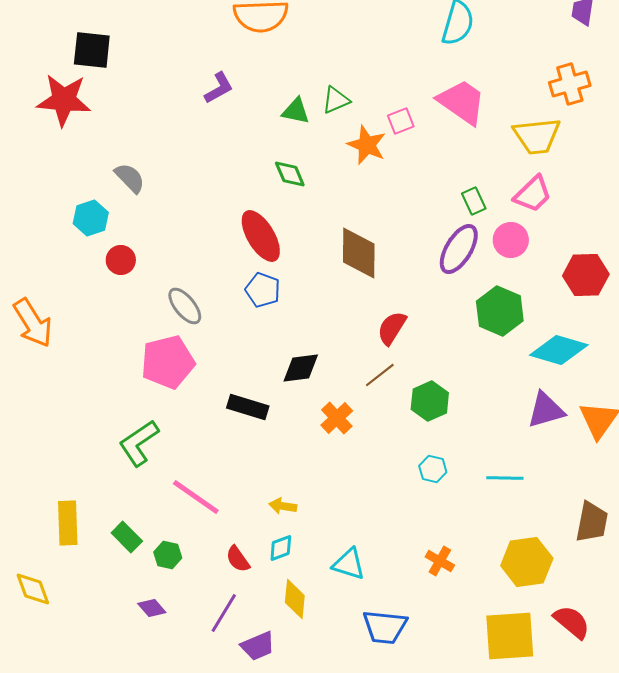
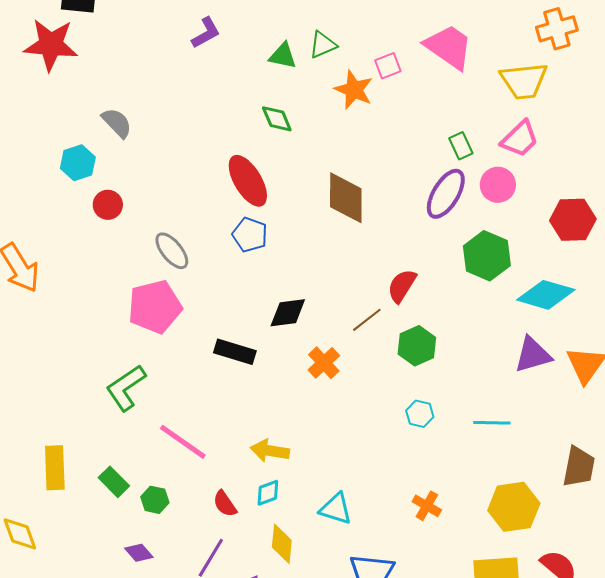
red semicircle: (392, 328) -> (402, 286), moved
yellow arrow: (283, 506) -> (270, 451), size x1.4

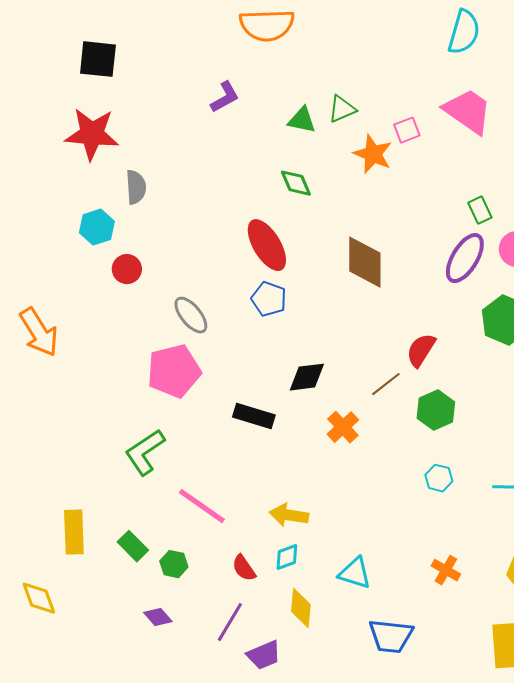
red star: (51, 45) -> (92, 134), moved
gray semicircle: (117, 123) -> (136, 187), turned 40

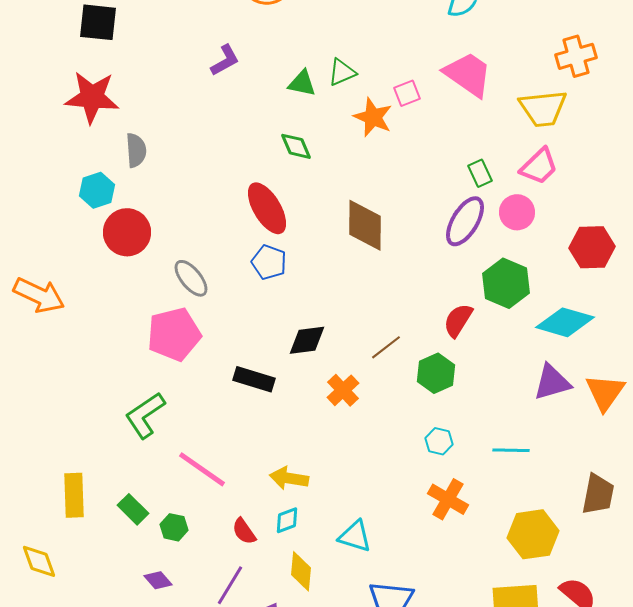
red circle: (127, 269) -> (127, 232), size x1.6
orange arrow: (39, 332) -> (39, 295), turned -33
red semicircle: (421, 350) -> (458, 320), moved
orange cross: (446, 570) -> (448, 499), moved, size x1.4

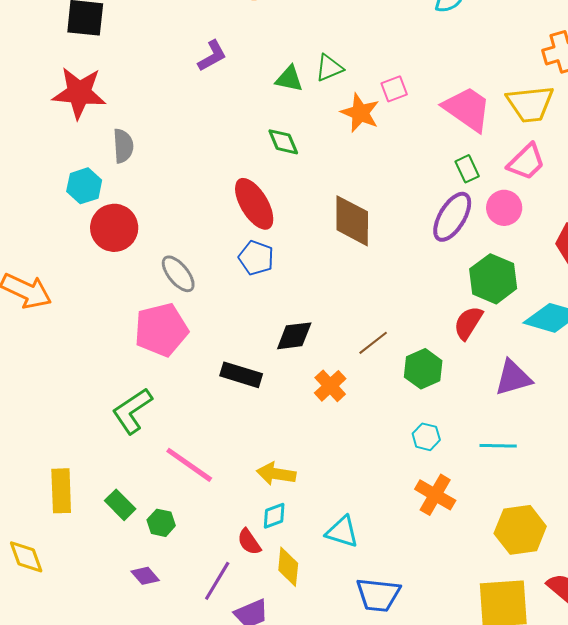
pink trapezoid: (468, 74) -> (467, 109), moved
red semicircle: (458, 320) -> (468, 323), moved
purple triangle: (552, 382) -> (513, 378), moved
red semicircle: (244, 531) -> (249, 542), moved

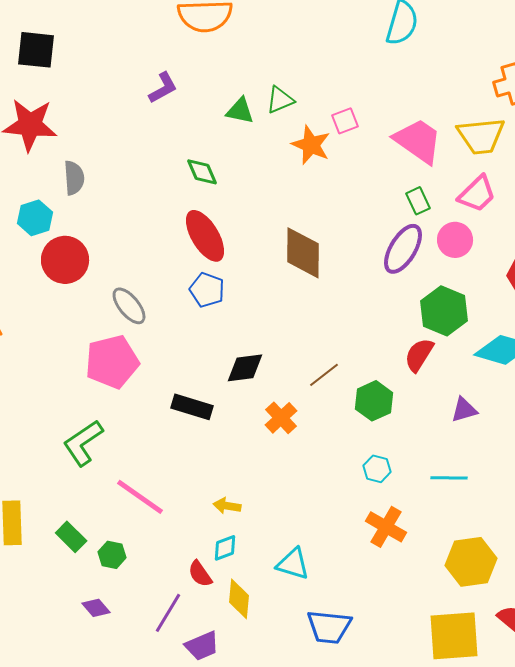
green diamond: (283, 142) -> (202, 172), moved
purple triangle: (513, 378) -> (464, 410), size x0.7
yellow arrow: (276, 474) -> (227, 506), size x0.7

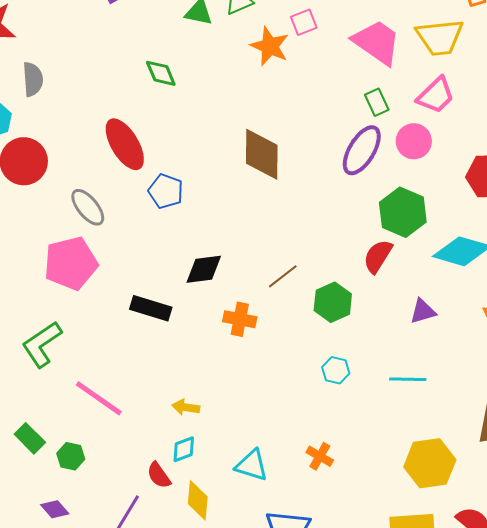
red ellipse: (205, 236) -> (125, 144), moved
orange cross: (281, 418) -> (240, 319), turned -36
orange cross: (386, 527) -> (320, 456), moved, size x0.7

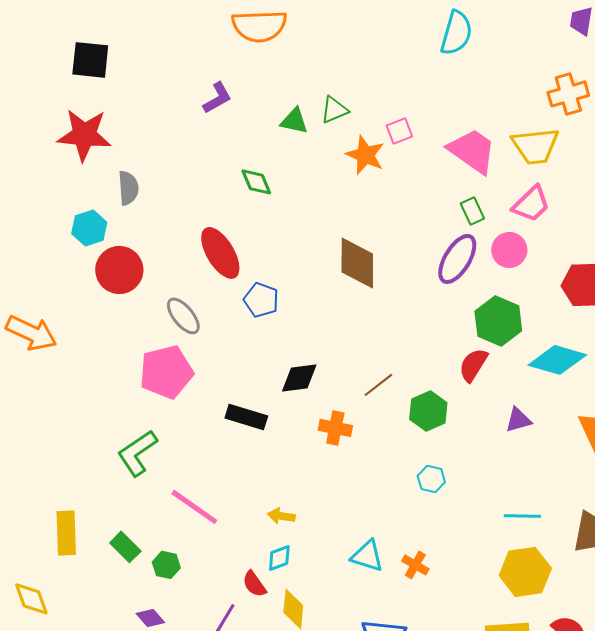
cyan line: (408, 379) -> (522, 516), moved
cyan triangle: (252, 465) -> (367, 556), moved

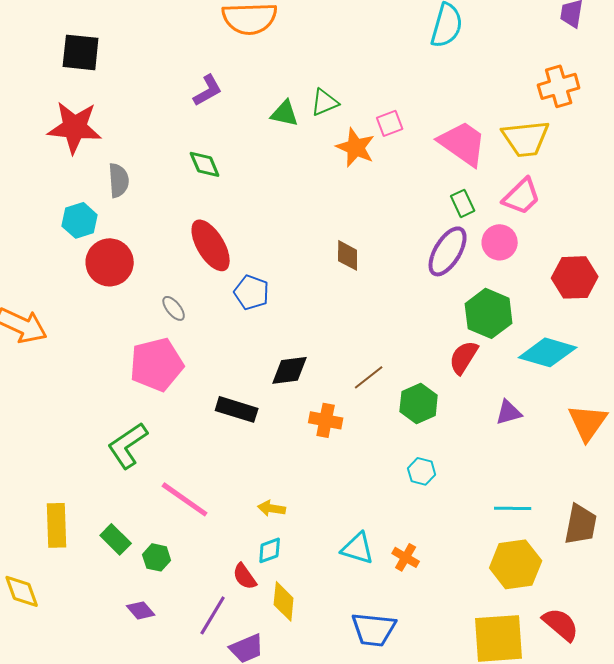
green diamond: (256, 182) -> (205, 164), moved
brown diamond: (357, 263) -> (348, 255), size x0.6
gray ellipse: (183, 316) -> (174, 308), size x0.7

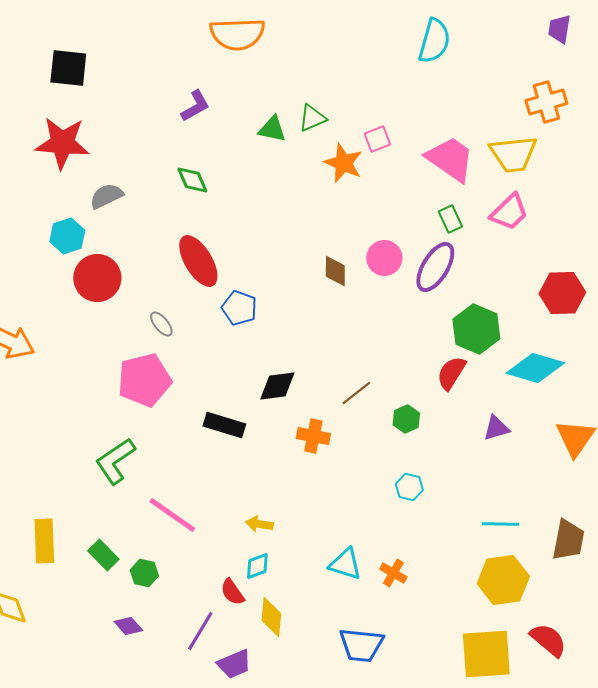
gray semicircle: (119, 180) -> (106, 196), turned -112
pink circle: (500, 242) -> (384, 258), moved
green hexagon: (419, 403) -> (406, 419), size x0.7

